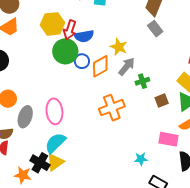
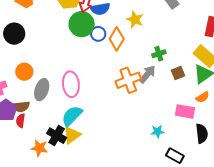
orange diamond: (100, 66) -> (117, 39), turned -30
gray arrow: (127, 66) -> (147, 74), moved

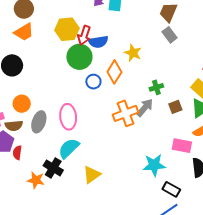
blue circle: (98, 34) -> (93, 82), moved
brown semicircle: (21, 107) -> (14, 126), moved
cyan star: (158, 131) -> (154, 165), size x1.6
yellow triangle: (72, 135) -> (92, 175), moved

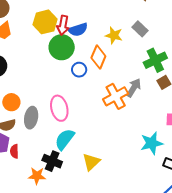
gray rectangle: (170, 35) -> (140, 29), moved
green cross: (156, 87) -> (155, 60), moved, size x1.6

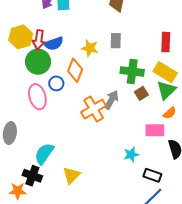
gray rectangle: (140, 29) -> (116, 41), turned 49
green cross: (155, 60) -> (132, 72), turned 35
pink ellipse: (59, 108) -> (37, 97), moved
cyan star: (152, 143) -> (131, 155), size x0.7

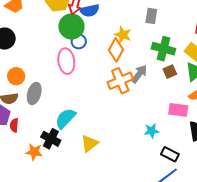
yellow star: (90, 48) -> (123, 35), moved
orange diamond: (75, 70) -> (116, 50), moved
blue circle: (56, 83) -> (79, 41), moved

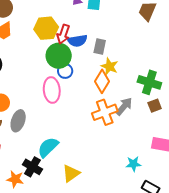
gray rectangle: (151, 16) -> (100, 46), moved

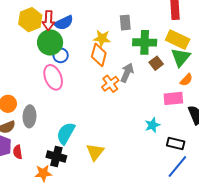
gray rectangle: (100, 46) -> (125, 23), moved
orange cross: (105, 112) -> (110, 84), size x0.7

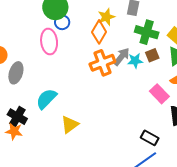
yellow star: (102, 38) -> (106, 17), turned 30
orange cross: (110, 84) -> (102, 63), size x1.4
pink rectangle: (173, 98) -> (159, 94), turned 36
cyan star: (152, 125) -> (135, 61), moved
black cross: (56, 157) -> (17, 117), moved

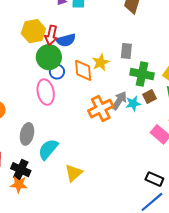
orange diamond: (99, 32) -> (83, 70), moved, turned -30
gray ellipse: (16, 73) -> (27, 134), moved

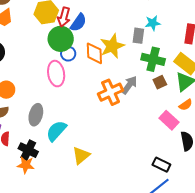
blue semicircle: (66, 40) -> (78, 23), turned -42
yellow star: (101, 62) -> (112, 46), size x1.4
cyan star: (133, 104) -> (153, 23), moved

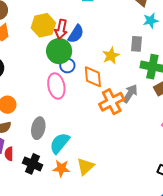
cyan star: (153, 23) -> (151, 21), moved
yellow star: (112, 46) -> (111, 56), size x0.7
orange diamond: (94, 53) -> (93, 77), moved
orange star: (26, 165) -> (61, 168), moved

